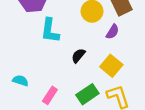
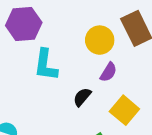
purple semicircle: (112, 32) -> (108, 72), moved

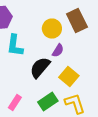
black semicircle: (82, 97) -> (40, 68), size x1.6

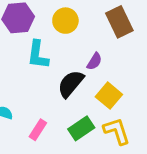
yellow circle: (52, 29) -> (65, 21), moved

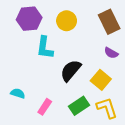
purple semicircle: (94, 61) -> (111, 53), moved, turned 88

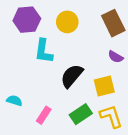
yellow square: (101, 80) -> (104, 86), turned 36

